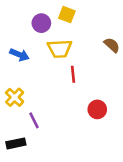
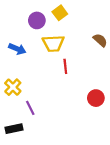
yellow square: (67, 15) -> (60, 13), turned 32
red circle: (97, 109) -> (96, 98), moved

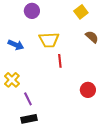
yellow square: (60, 13) -> (81, 12), moved
purple circle: (37, 20) -> (32, 11), moved
black rectangle: (14, 129) -> (29, 119), moved

